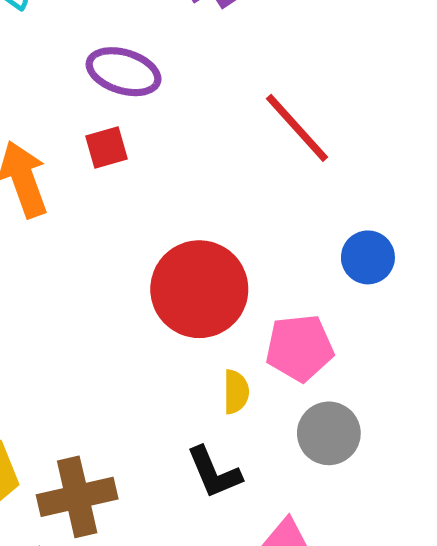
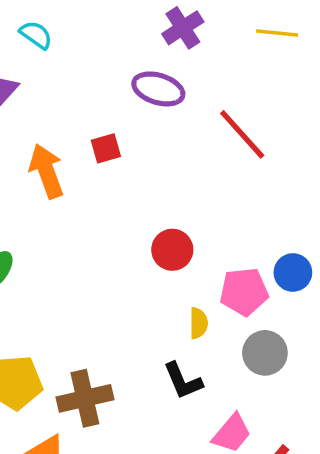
purple ellipse: (124, 72) -> (158, 89), moved
blue circle: (368, 257) -> (293, 272), moved
red circle: (199, 289) -> (172, 250), size x0.6

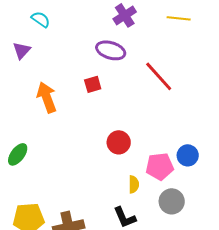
red square: (106, 148) -> (93, 84), moved

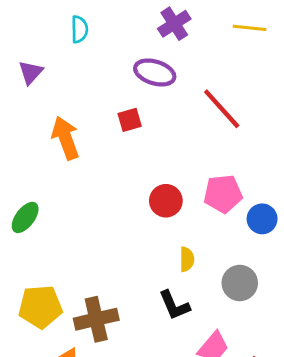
cyan semicircle: (41, 19) -> (79, 29), moved, turned 54
pink pentagon: (160, 166) -> (223, 194), moved

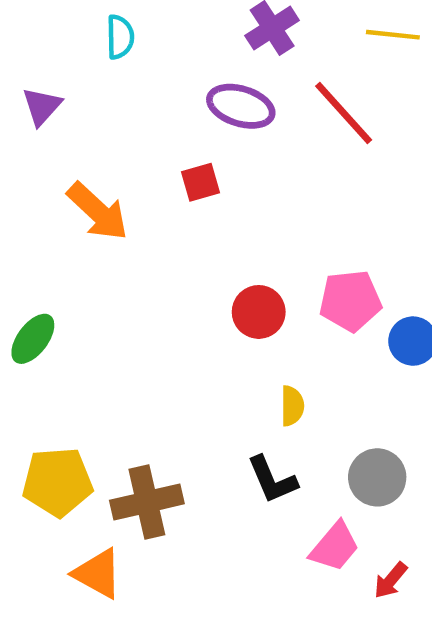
red line: (222, 109) -> (344, 113), moved
orange arrow: (66, 138) -> (98, 211), turned 153
gray circle: (240, 283) -> (377, 477), moved

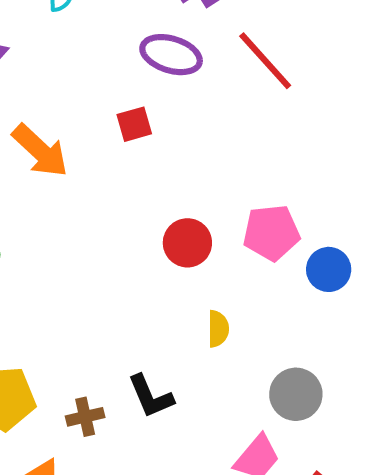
black L-shape: (272, 480) -> (151, 396), moved
brown cross: (147, 502) -> (85, 417), size x0.6

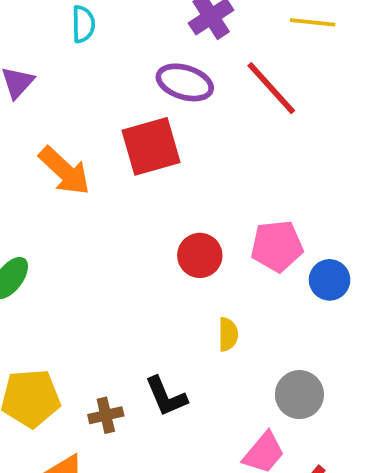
red square: (134, 124) -> (151, 146), size x1.8

